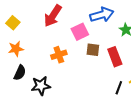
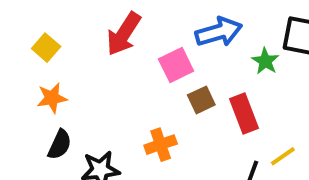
brown square: (93, 50) -> (201, 100), turned -32
orange cross: (59, 55) -> (161, 145), moved

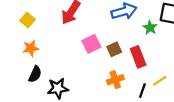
pink square: (176, 65) -> (91, 44), moved
orange cross: (161, 145) -> (115, 80), moved

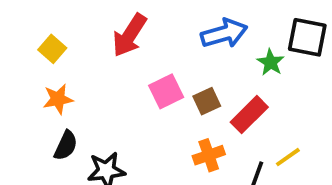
red rectangle: (138, 57) -> (249, 115), turned 66

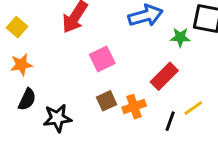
green star: (271, 62) -> (180, 37), turned -30
brown square: (207, 101) -> (107, 101), moved

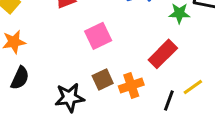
black star: (57, 118) -> (70, 98), moved

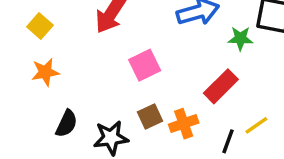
black semicircle: (20, 78) -> (67, 124), moved

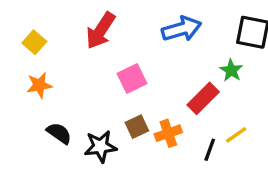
green star: (240, 38) -> (231, 70), moved, turned 30
black semicircle: (67, 124) -> (59, 133), turned -80

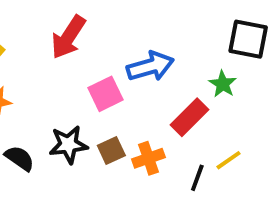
blue arrow: (182, 29) -> (150, 66), moved
black star: (100, 146) -> (68, 145), moved

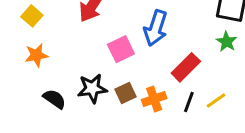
blue arrow: (150, 66) -> (156, 28), turned 124
green star: (223, 84) -> (227, 42), moved
black line: (197, 178) -> (189, 102), moved

